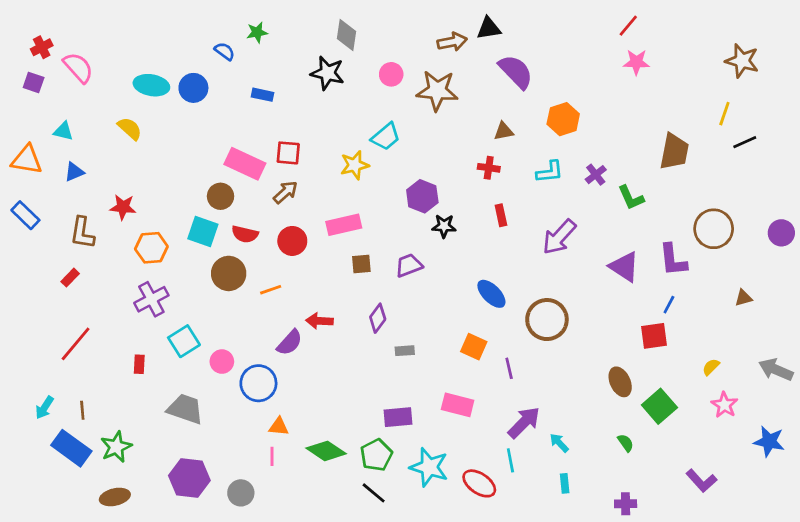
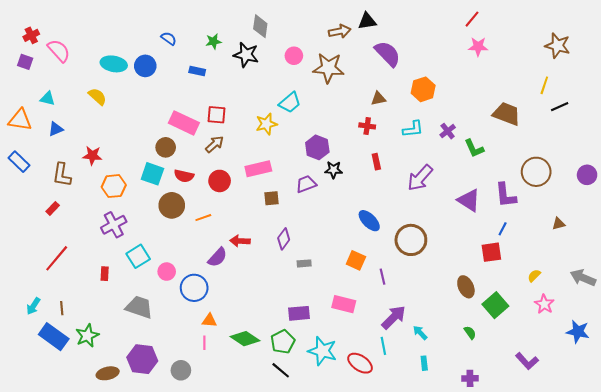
green star: (257, 32) -> (213, 41), moved
brown trapezoid: (674, 152) -> (507, 114), turned -80
purple trapezoid: (409, 265) -> (306, 184), moved
brown ellipse: (115, 497) -> (108, 373), moved

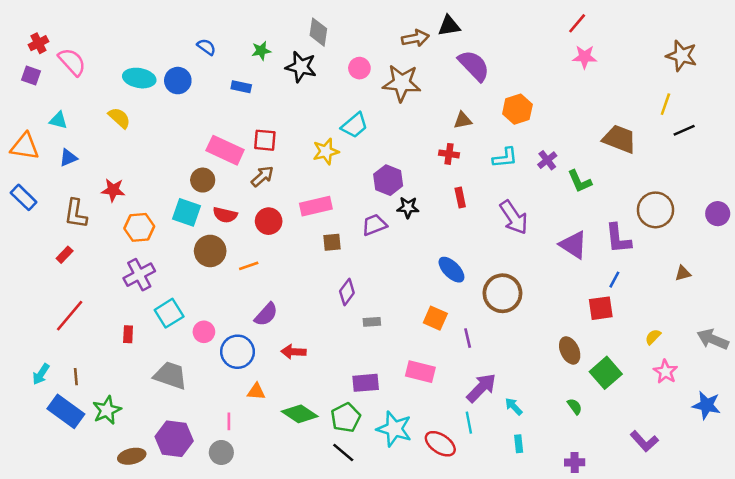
purple arrow: (420, 178) -> (514, 217), turned -76
red arrow: (240, 241) -> (293, 352), moved
pink line: (204, 343) -> (229, 421), moved

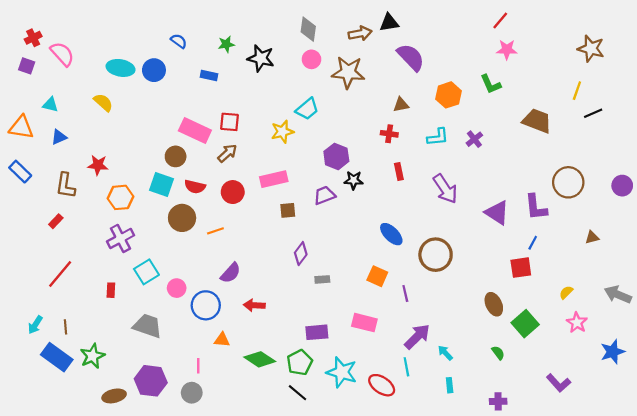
gray diamond: (318, 32) -> (308, 29), moved
green L-shape: (580, 181) -> (491, 84), moved
blue star: (706, 405) -> (613, 352), turned -30

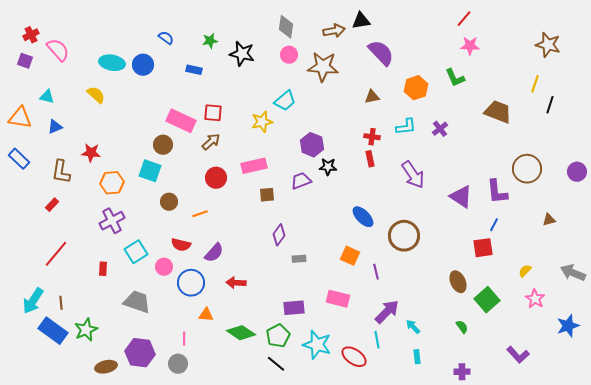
black line: (593, 113) -> (550, 105), turned -48
red cross: (389, 134) -> (372, 137), moved
red semicircle: (195, 187) -> (181, 245), moved
brown circle: (182, 218) -> (169, 202), size x0.7
cyan arrow: (35, 325) -> (33, 301), size x1.5

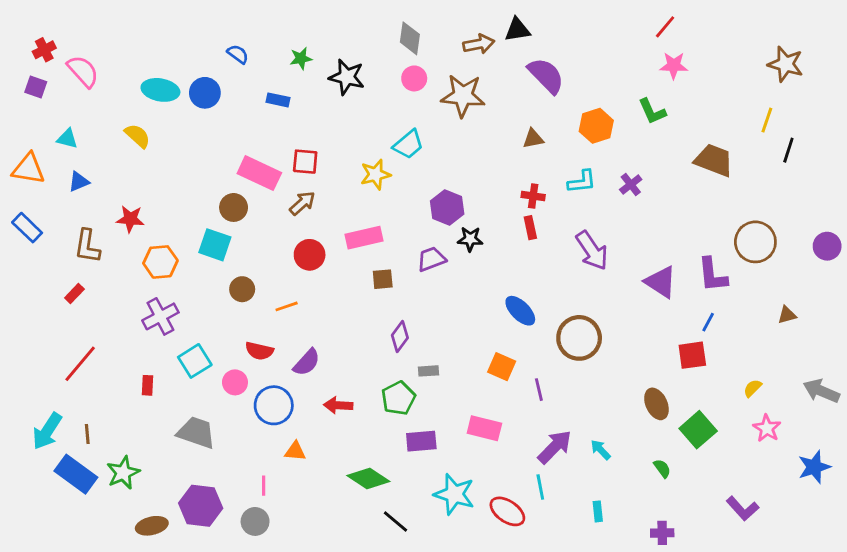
cyan arrow: (413, 327) -> (601, 450), moved
green diamond: (241, 333) -> (368, 478), moved
green pentagon: (278, 336) -> (398, 398), moved

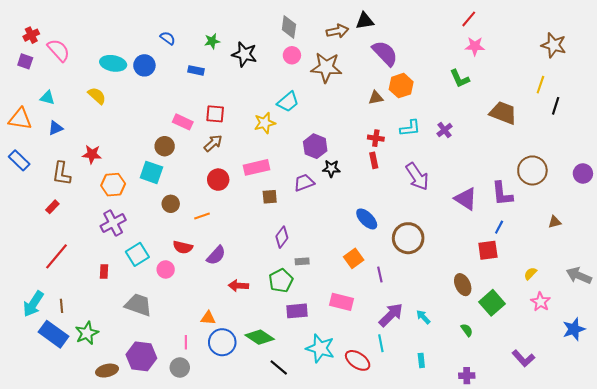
orange hexagon: (596, 126) -> (401, 86), moved
pink rectangle: (259, 173) -> (183, 122), size x0.7
orange square: (502, 367) -> (354, 258), turned 30
blue circle: (274, 405) -> (222, 342), moved

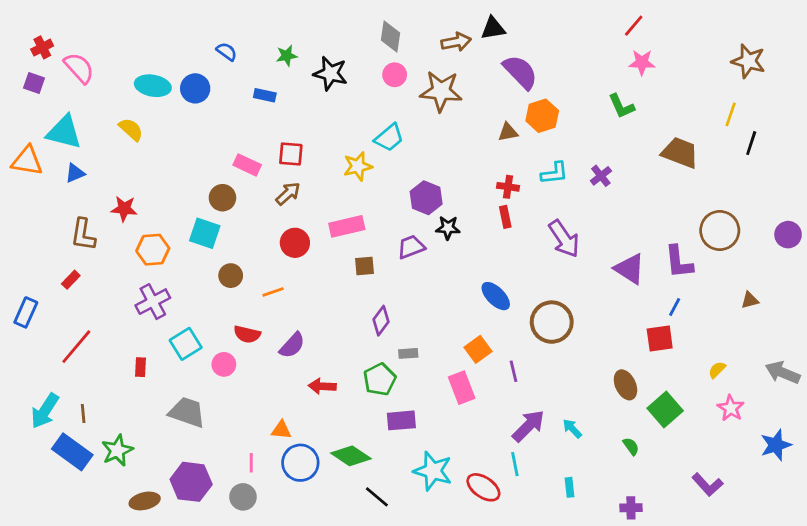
cyan triangle: (47, 98) -> (64, 132), size x1.8
blue rectangle: (19, 160) -> (26, 312), moved, turned 70
pink rectangle: (341, 302) -> (462, 388), moved, turned 55

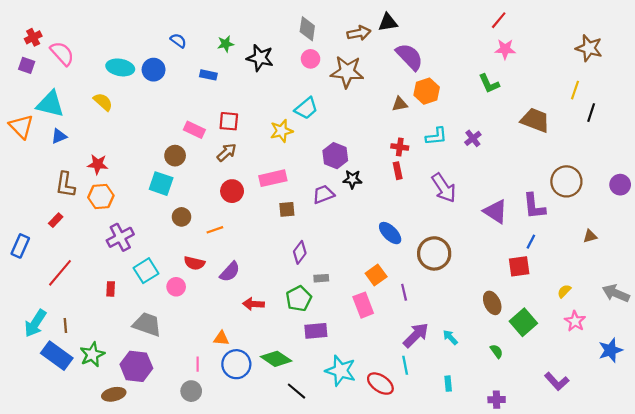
orange triangle: (27, 161) -> (21, 127), turned 36
orange hexagon: (153, 250) -> (101, 196), moved
purple hexagon: (191, 482) -> (136, 366), moved

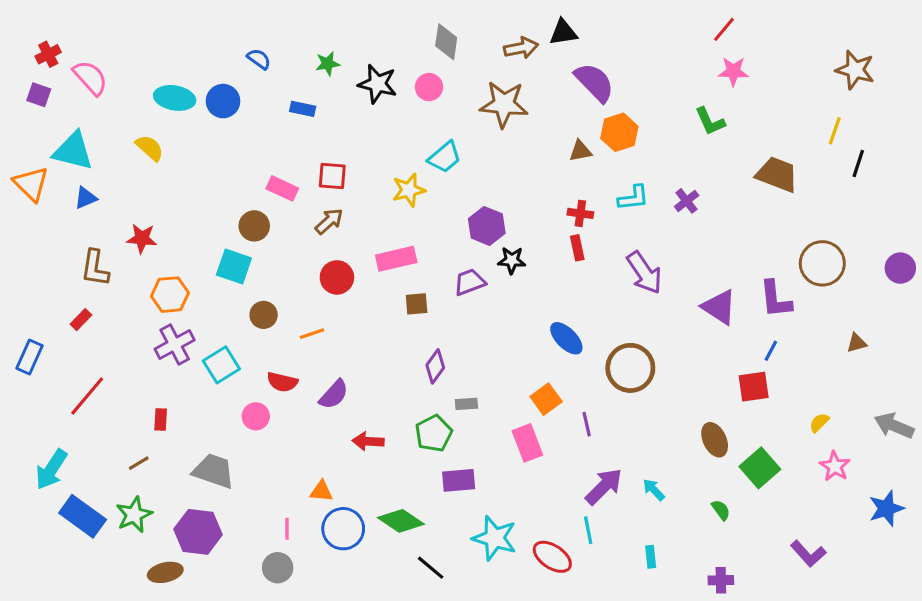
pink circle: (311, 59) -> (429, 87), moved
orange hexagon: (101, 196) -> (170, 295), moved
cyan square: (146, 271) -> (221, 365), moved
brown line: (65, 325) -> (139, 463), moved, turned 64

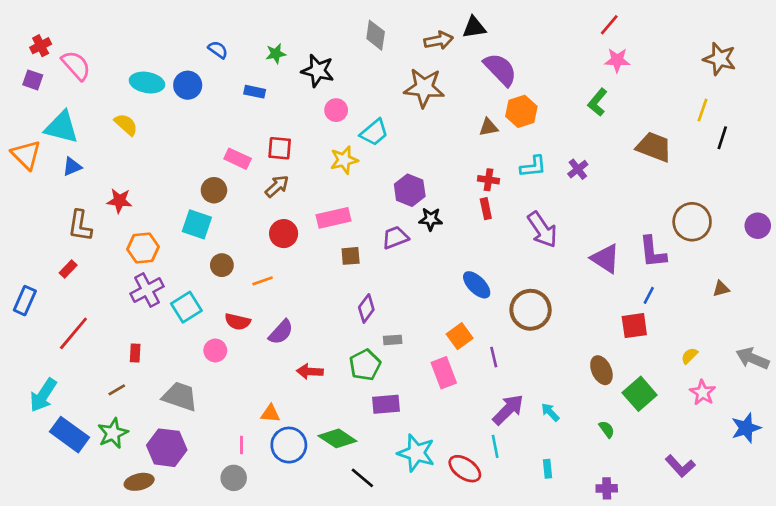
pink circle: (429, 87) -> (336, 110), moved
green L-shape: (710, 121) -> (598, 102), turned 64

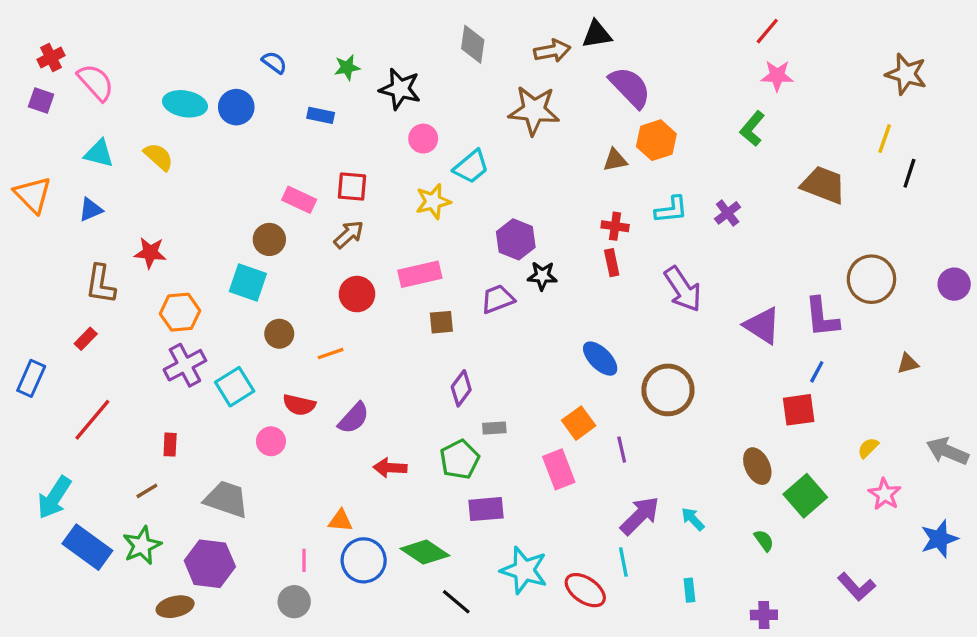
cyan triangle: (62, 127) -> (99, 153), moved, size x0.7

